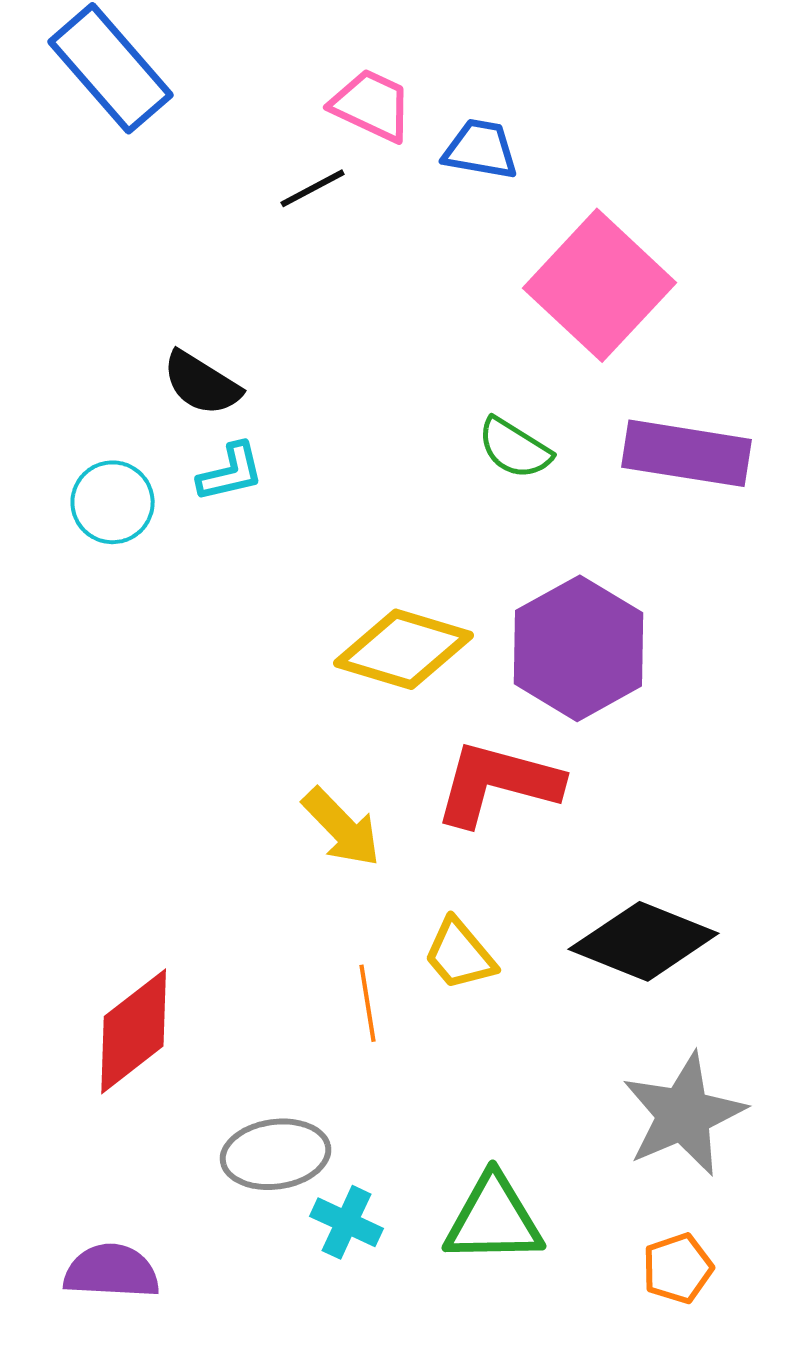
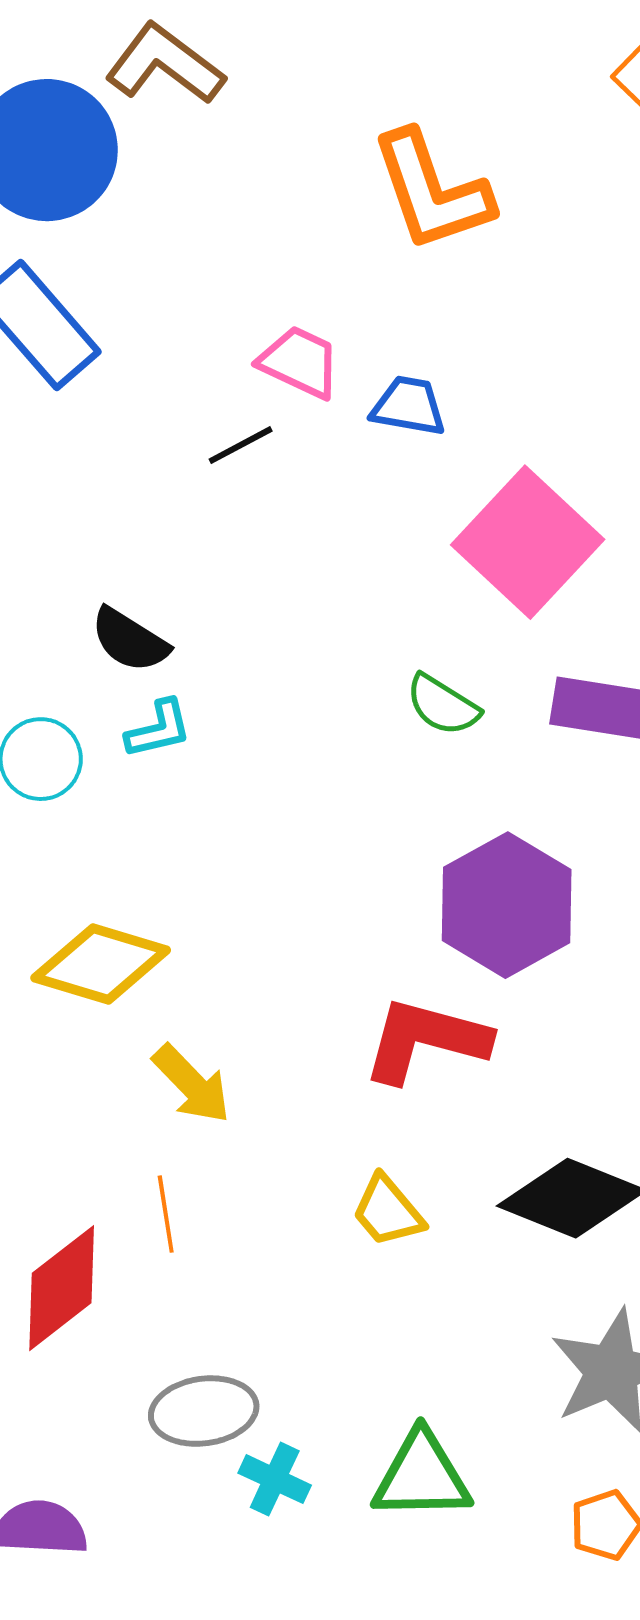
yellow diamond: (404, 649) -> (101, 964), moved
yellow arrow: (342, 827) -> (192, 1084), moved
orange line: (368, 1003) -> (166, 1214), moved

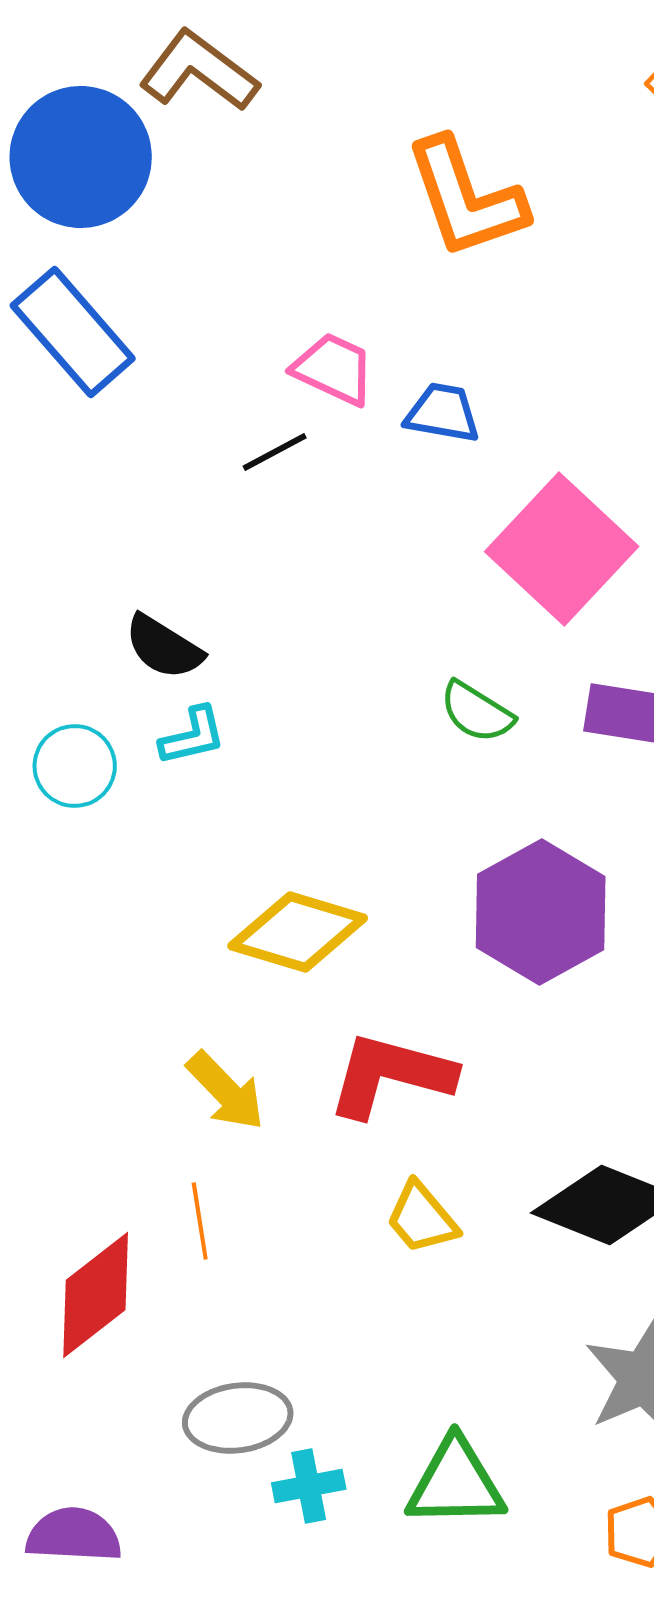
yellow diamond: (101, 964) -> (298, 932), moved
red L-shape: (426, 1040) -> (391, 1075), moved
cyan cross: (275, 1479) -> (309, 1486), turned -36

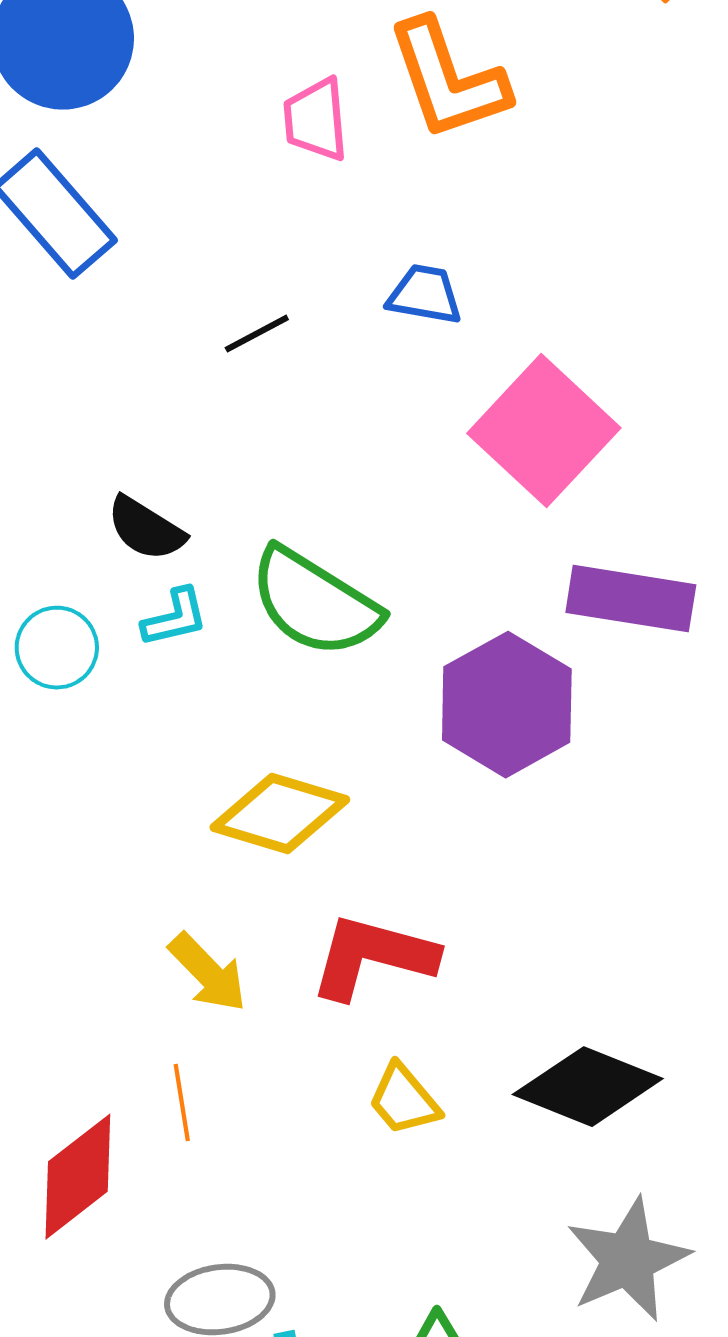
pink trapezoid: (334, 369) -> (316, 120), moved, turned -120
green semicircle: (477, 712) -> (315, 603), moved, size x1.8
purple hexagon: (541, 912) -> (507, 705), moved

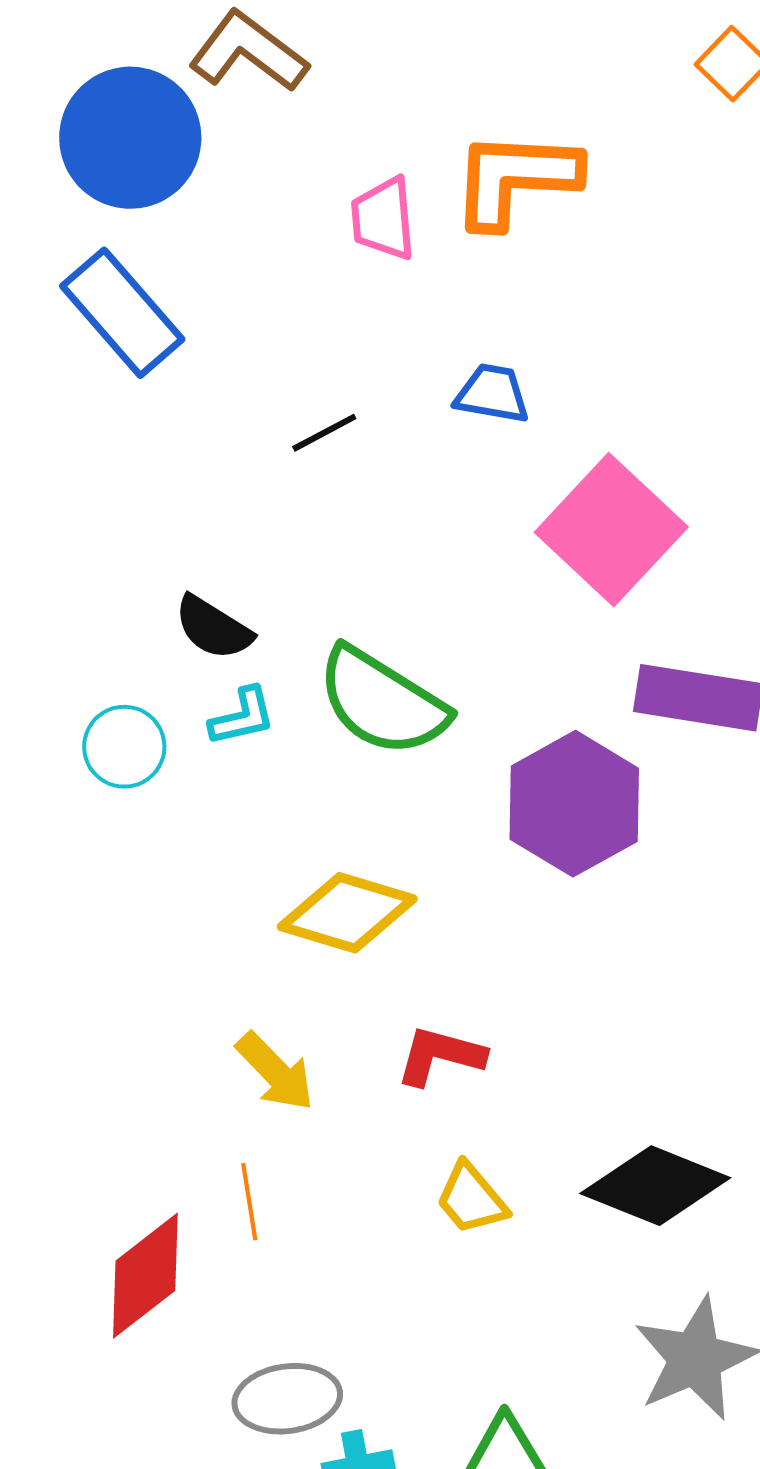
orange L-shape: (448, 80) -> (515, 179), turned 112
red L-shape: (373, 957) -> (440, 1056), size x0.7

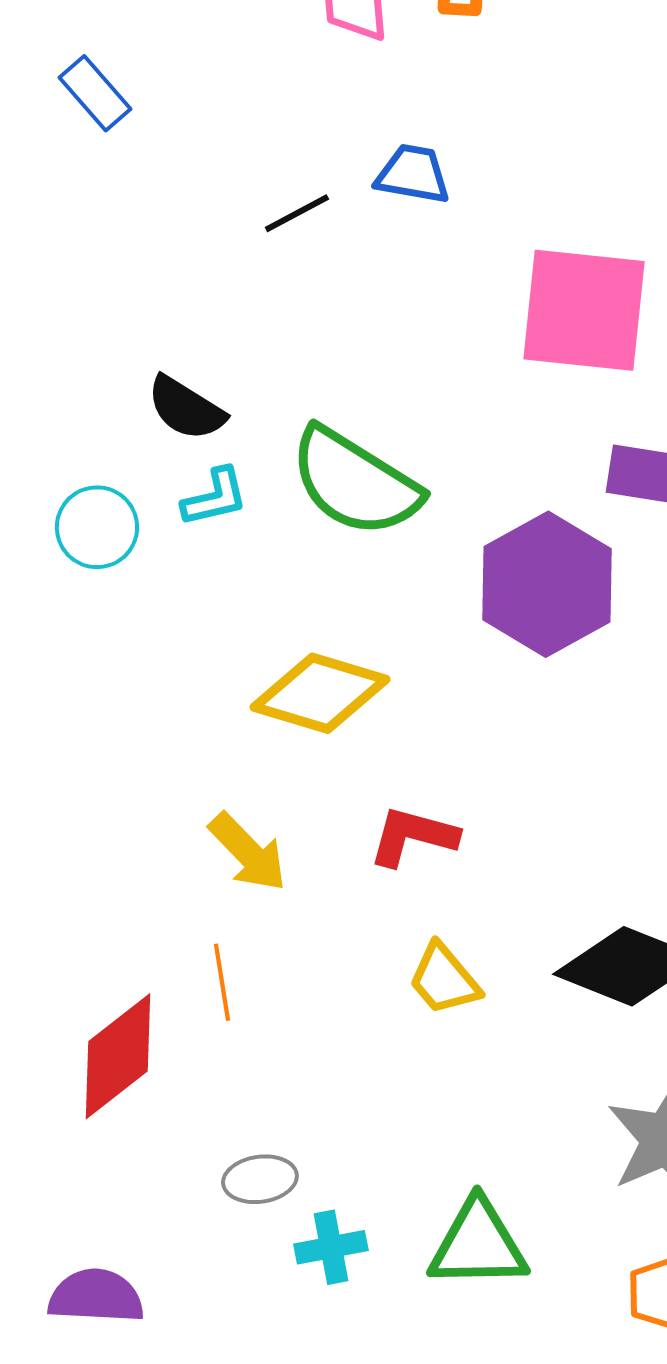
blue rectangle: (122, 313) -> (95, 93), size x0.6
blue trapezoid: (492, 394) -> (413, 174), moved
pink square: (611, 530) -> (584, 310), turned -37
gray ellipse: (287, 1399) -> (260, 1179), size x0.7

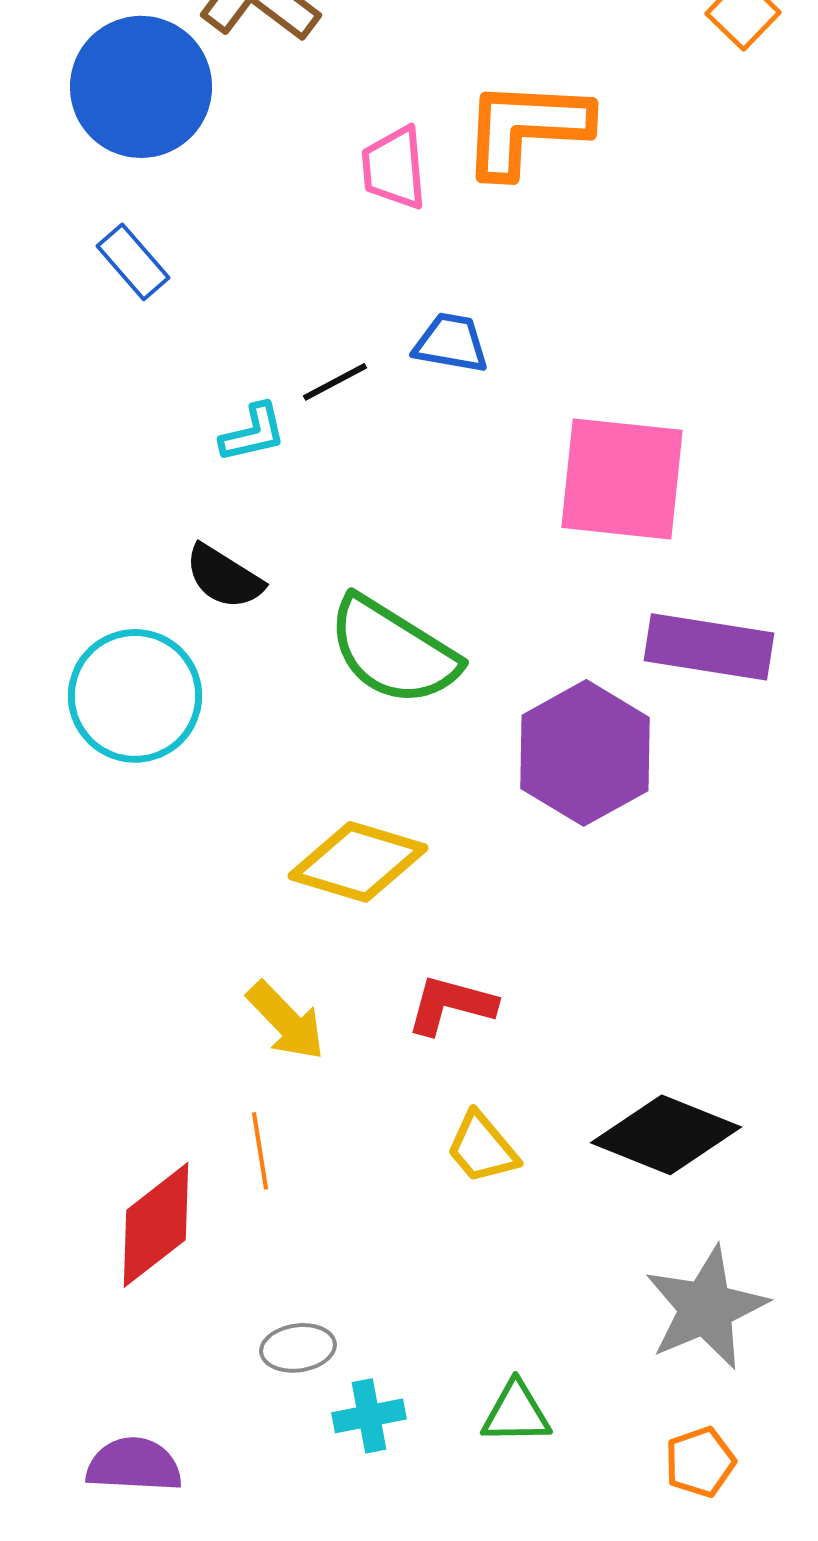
cyan L-shape: (215, 497) -> (253, 433), moved
cyan circle: (97, 527) -> (135, 696), size x1.6
green triangle: (478, 1244) -> (516, 1413), size x0.7

